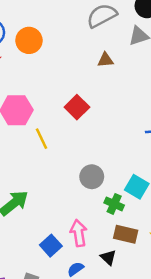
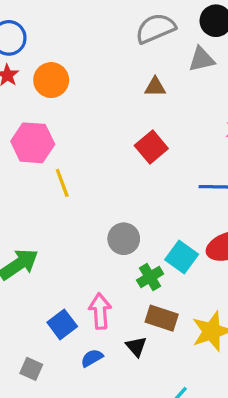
orange circle: (29, 40) -> (51, 80), moved
red square: (77, 107) -> (151, 147), moved
green cross: (114, 204) -> (150, 277), turned 30

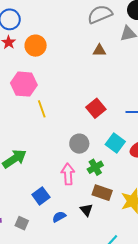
red square: (151, 147) -> (96, 108), moved
cyan square: (182, 257) -> (115, 143), moved
pink arrow: (100, 311) -> (68, 174), moved

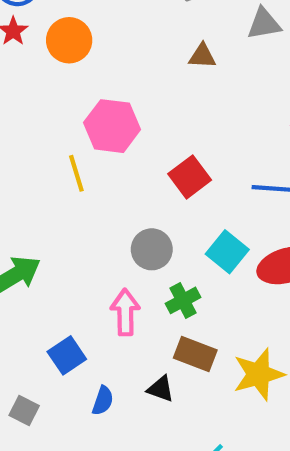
pink hexagon: (24, 84) -> (112, 126), moved
black triangle: (86, 210) -> (161, 389), turned -32
blue semicircle: (59, 217) -> (103, 401), turned 136

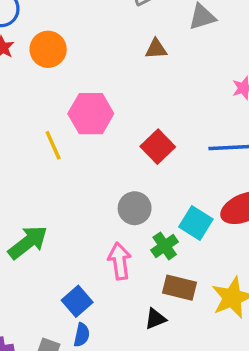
yellow line: (76, 173) -> (53, 145), moved
cyan square: (227, 252) -> (196, 223), moved
black triangle: (161, 389) -> (155, 319), turned -35
blue semicircle: (103, 401) -> (82, 335), moved

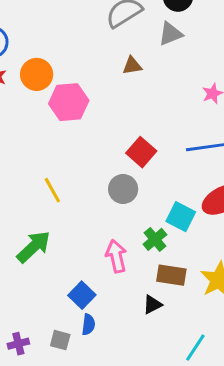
pink hexagon: (91, 114) -> (69, 102), moved
yellow line: (53, 145) -> (52, 190), moved
gray circle: (135, 208) -> (123, 189), moved

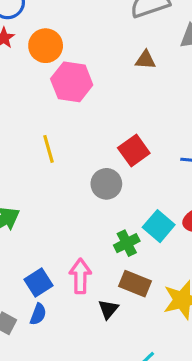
yellow line: (52, 190) -> (48, 149), moved
pink arrow: (116, 256) -> (80, 276), moved
black triangle: (152, 305) -> (108, 309), turned -36

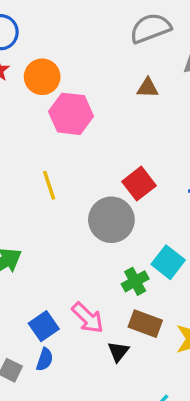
gray circle: (106, 184) -> (111, 220), size x1.4
pink arrow: (80, 276) -> (88, 318), turned 136

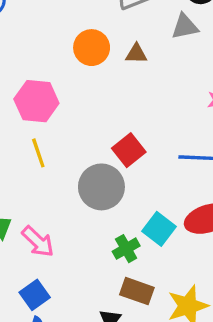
orange circle: (42, 77) -> (92, 48), moved
pink hexagon: (71, 114) -> (36, 101), moved
pink arrow: (88, 318) -> (38, 242), moved

